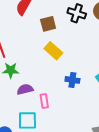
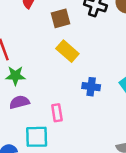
purple semicircle: (25, 89) -> (19, 102), moved

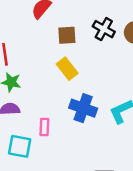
blue cross: (91, 87) -> (83, 108), size x1.5

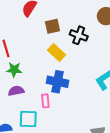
black cross: (104, 29) -> (79, 35), moved
blue cross: (83, 108) -> (58, 82), moved

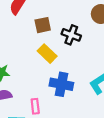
blue cross: (58, 82) -> (61, 84), moved

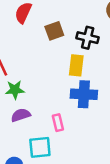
yellow rectangle: (47, 54) -> (76, 65), moved, turned 60

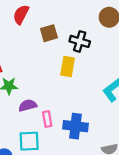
blue cross: (84, 94) -> (75, 126), moved
purple semicircle: (21, 115) -> (28, 105), moved

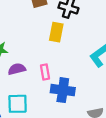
pink rectangle: (47, 119) -> (45, 72), moved

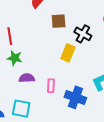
blue cross: (63, 90) -> (75, 97), moved

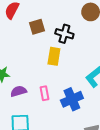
blue cross: (75, 97) -> (72, 99), turned -30

